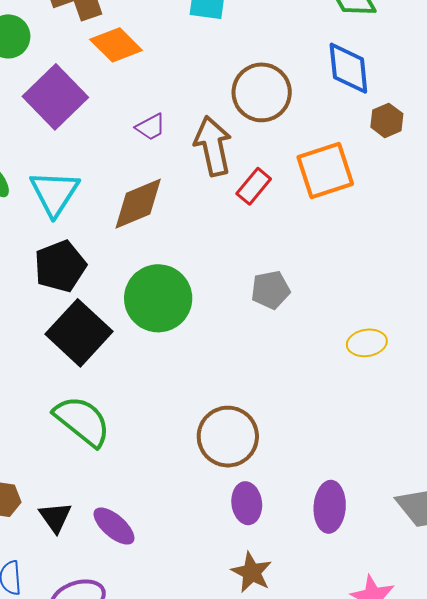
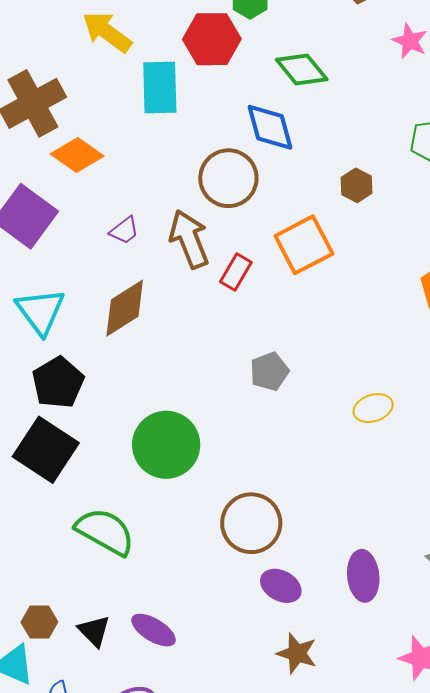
blue diamond: (348, 68) -> (270, 127), moved
green circle: (158, 298) -> (166, 445), moved
black square: (79, 333) -> (46, 450), moved
purple ellipse: (247, 503) -> (281, 586), turned -45

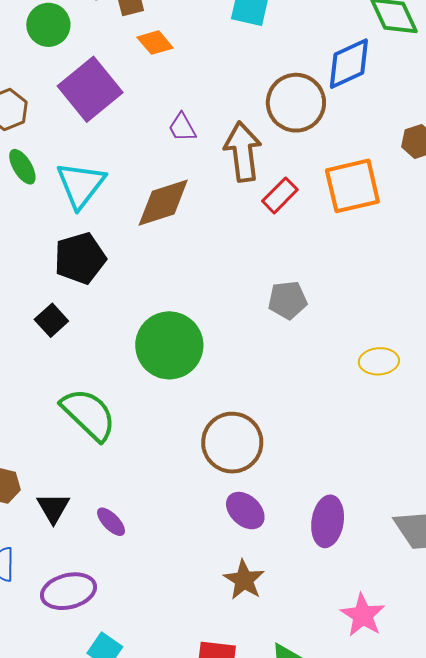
blue diamond: (270, 127) -> (349, 64), turned 66
orange diamond: (77, 155) -> (155, 43), size x0.7
purple trapezoid: (124, 230) -> (182, 127), turned 84
black square: (46, 450) -> (51, 320), size x0.5
purple ellipse: (154, 630) -> (111, 522), size x0.7

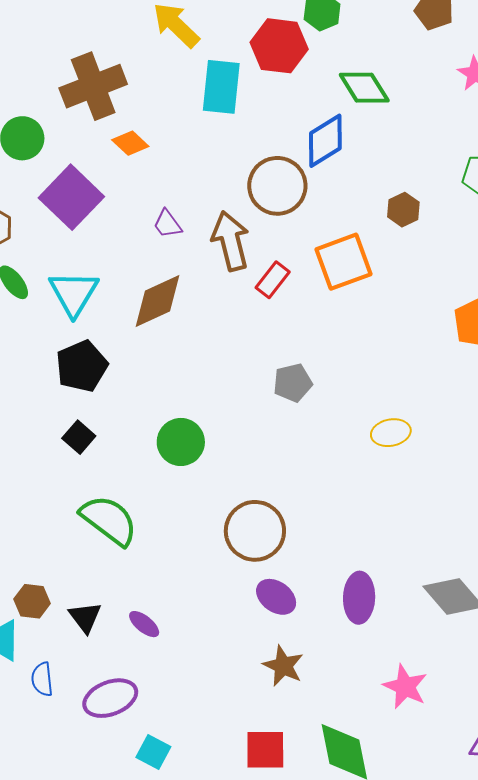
black square: (51, 320) -> (79, 437), moved
green circle: (169, 345) -> (181, 442), size x0.7

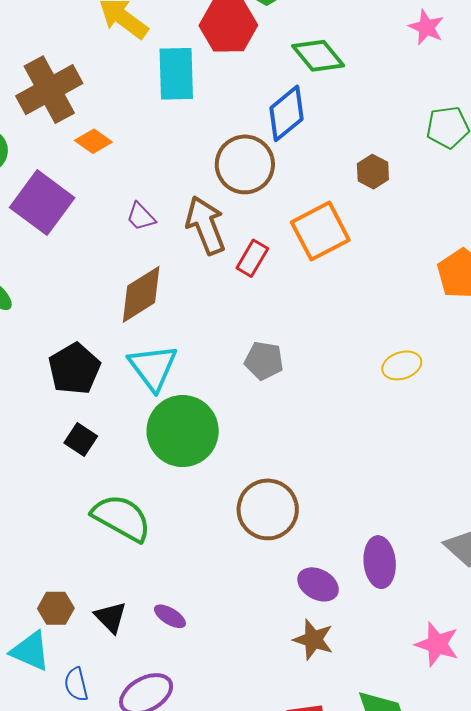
cyan triangle: (74, 293) -> (153, 367), moved
gray pentagon: (293, 383) -> (264, 361), moved, turned 30
yellow ellipse: (391, 433) -> (402, 365), moved
green circle: (181, 442) -> (183, 431), size x1.5
purple ellipse: (276, 597) -> (318, 584), moved

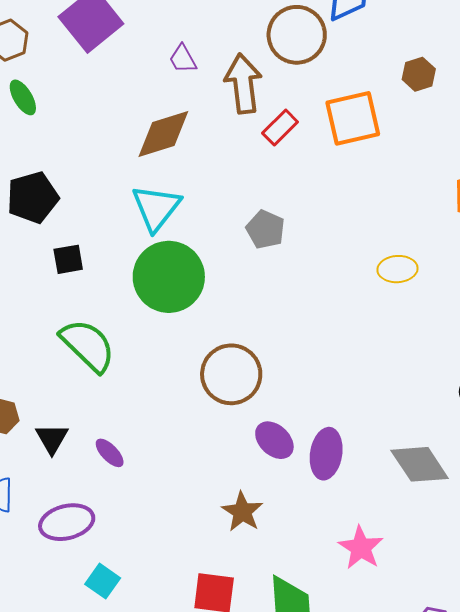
black pentagon: (74, 369) -> (33, 197), moved
black square: (81, 440) -> (68, 259), turned 32
purple ellipse: (318, 584) -> (274, 440), moved

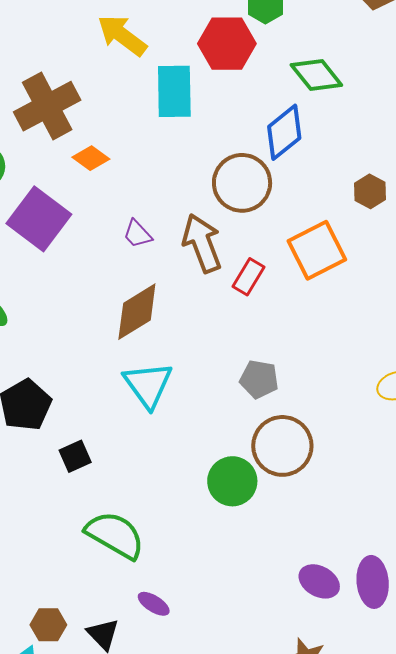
green circle: (169, 277) -> (232, 481), moved, size x0.7
brown circle: (231, 374) -> (282, 446), moved
purple ellipse: (110, 453) -> (154, 604), moved

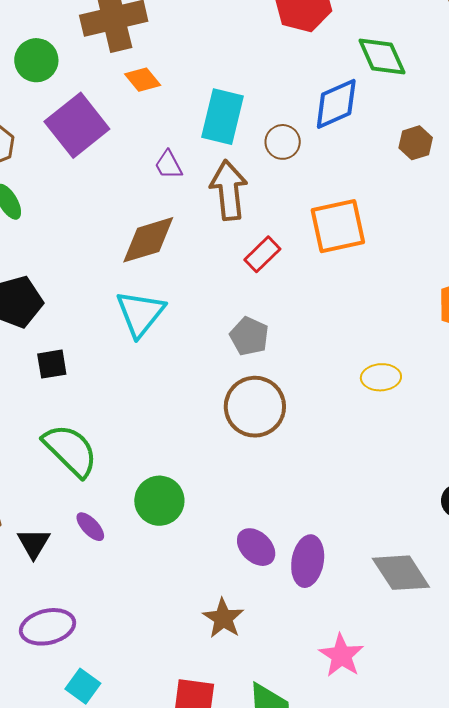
cyan rectangle: (174, 91) -> (222, 117), moved
brown circle: (242, 183) -> (283, 142), size x0.6
brown hexagon: (370, 191) -> (416, 143), moved
red rectangle: (249, 277) -> (262, 254), moved
green circle: (232, 481) -> (159, 501), moved

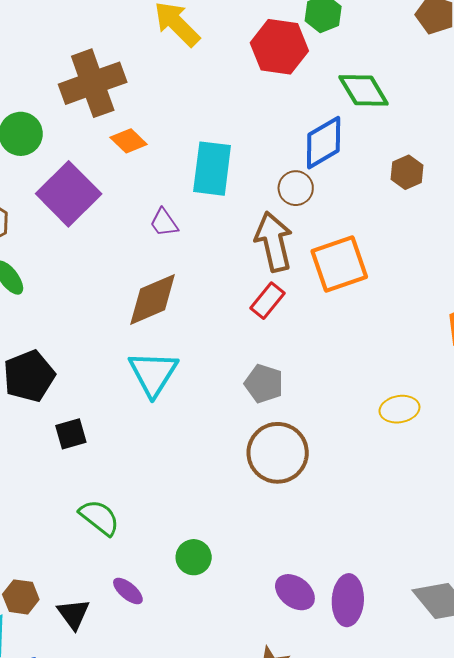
brown circle: (283, 142) -> (296, 188), moved
brown arrow: (229, 190) -> (274, 242), moved
green semicircle: (70, 450) -> (99, 517), size x0.7
green circle: (159, 501) -> (194, 557), size x0.7

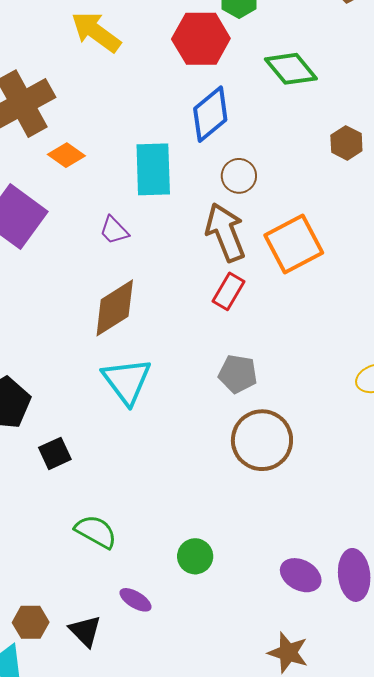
blue diamond: (324, 143) -> (210, 114), moved

